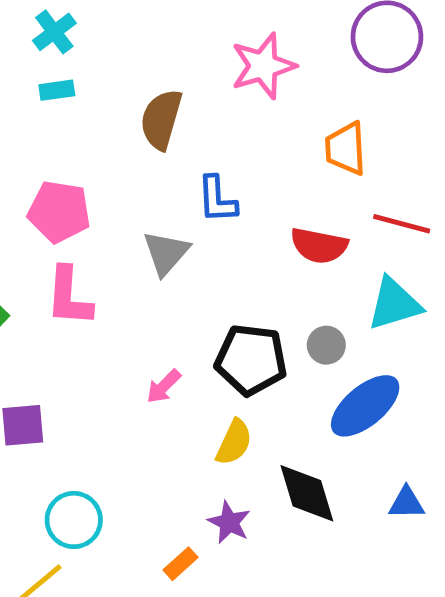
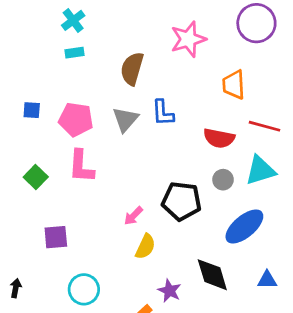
gray triangle: (166, 253) -> (125, 119), moved
gray circle: (326, 345) -> (223, 180), moved
yellow semicircle: (234, 442) -> (145, 247), moved

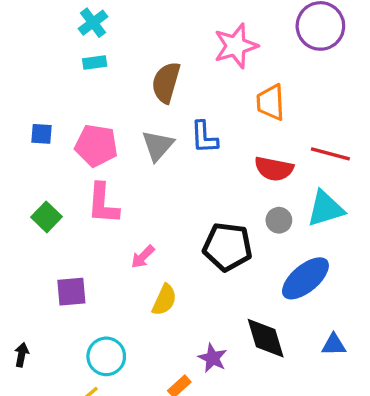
orange trapezoid: (234, 85) -> (271, 102), moved
pink arrow: (133, 216) -> (143, 257), moved
yellow semicircle: (145, 247) -> (164, 300), moved

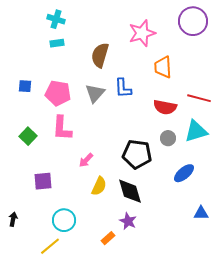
cyan cross: (93, 23) -> (56, 19), turned -36
blue ellipse: (305, 278) -> (184, 173), size x0.7
black diamond: (266, 338) -> (130, 191), moved

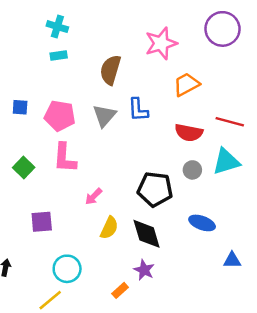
orange trapezoid: (163, 67) -> (186, 84), turned 65
blue ellipse: (184, 173) -> (202, 223), moved, turned 60

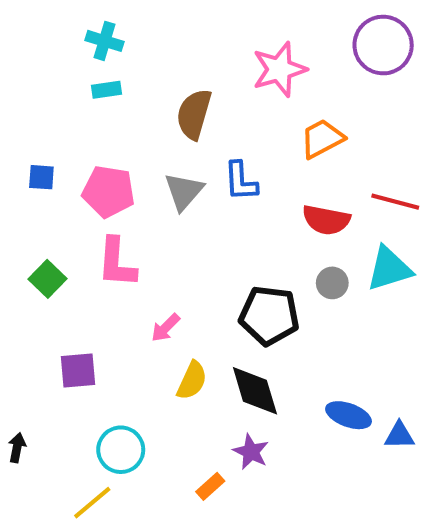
blue ellipse: (202, 223) -> (349, 415), moved

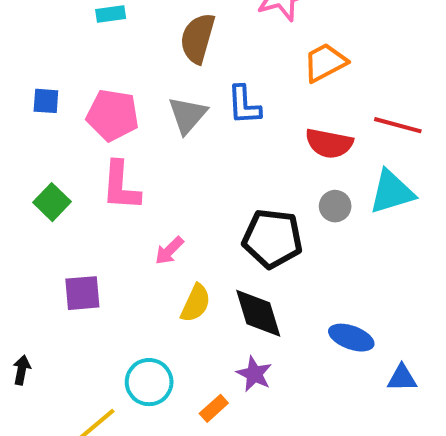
blue triangle: (399, 435) -> (402, 378), moved
cyan circle: (121, 450) -> (149, 382), moved

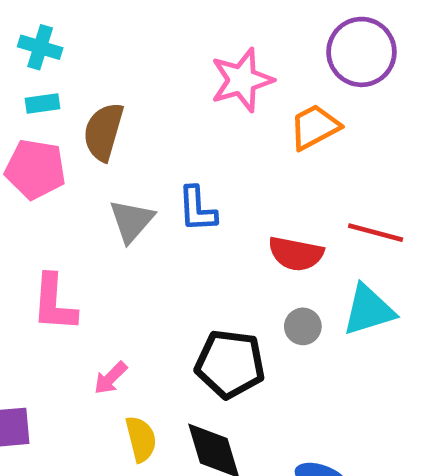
brown semicircle: (198, 38) -> (103, 132), moved
orange trapezoid: (325, 63) -> (315, 127), moved
pink pentagon: (113, 115) -> (35, 169), moved
yellow semicircle: (196, 303) -> (141, 439), turned -39

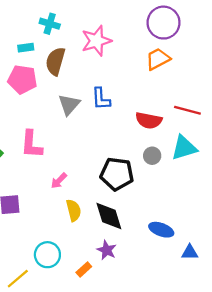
cyan cross: (40, 47) -> (50, 24), moved
purple circle: (361, 52) -> (164, 23), moved
pink star: (242, 80) -> (96, 41), moved

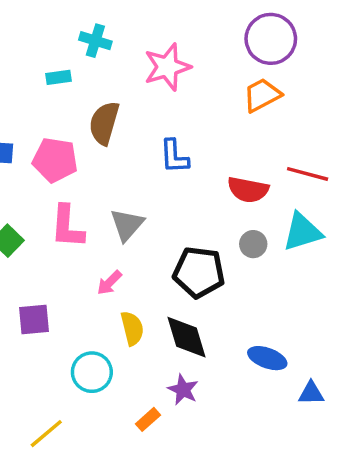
brown semicircle: (55, 61) -> (104, 123), moved
pink pentagon: (22, 79) -> (55, 160), moved
gray triangle: (69, 104) -> (127, 225), moved
cyan circle: (47, 255) -> (92, 372), moved

